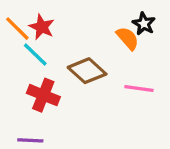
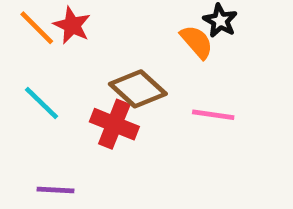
cyan line: (35, 55) -> (41, 103), moved
red cross: (43, 95) -> (114, 124), moved

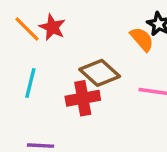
cyan line: (41, 103) -> (30, 83), turned 60
red cross: (114, 124) -> (83, 98), turned -32

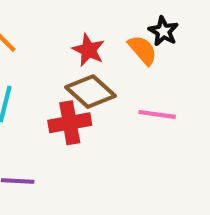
red star: (52, 27) -> (88, 50), moved

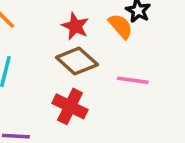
red cross: (70, 123) -> (70, 106), moved, turned 36

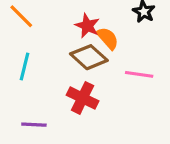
orange semicircle: (121, 26) -> (108, 38), moved

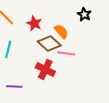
red star: (87, 26) -> (34, 23), moved
pink line: (139, 74) -> (66, 53), moved

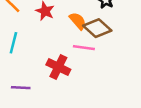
brown diamond: (49, 43) -> (97, 28), moved

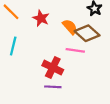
purple line: (21, 88) -> (53, 87), moved

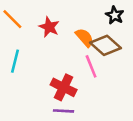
pink line: (75, 50) -> (91, 66), turned 60

